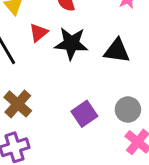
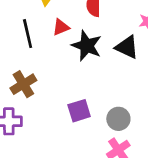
black triangle: (117, 51) -> (127, 47), moved

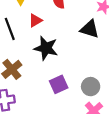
black star: (87, 46) -> (46, 48), moved

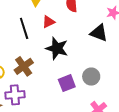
gray circle: (91, 87) -> (91, 77), moved

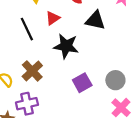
black triangle: (99, 33) -> (95, 20), moved
gray circle: (91, 77) -> (115, 80), moved

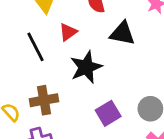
black star: (66, 46) -> (86, 67), turned -30
brown cross: (32, 71) -> (44, 100), turned 35

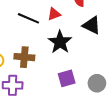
black line: (35, 47) -> (28, 18), turned -55
black star: (86, 67) -> (60, 42), turned -30

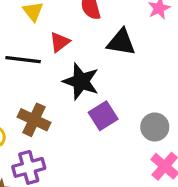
brown cross: (24, 57) -> (34, 120), turned 36
purple square: (67, 78) -> (103, 116), moved

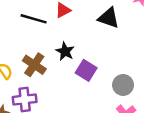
black star: (81, 81) -> (65, 51), moved, size x0.7
purple square: (103, 116) -> (86, 70), turned -35

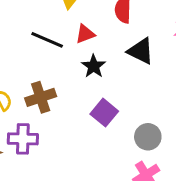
black star: (65, 51) -> (94, 66), moved
brown cross: (34, 65) -> (41, 97), turned 30

